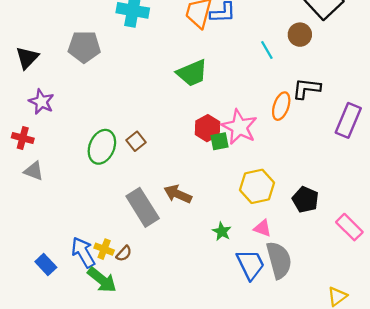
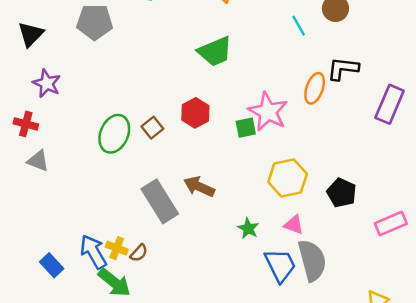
red hexagon: (207, 128) -> (195, 113), moved
pink rectangle: (349, 227) -> (391, 223), turned -68

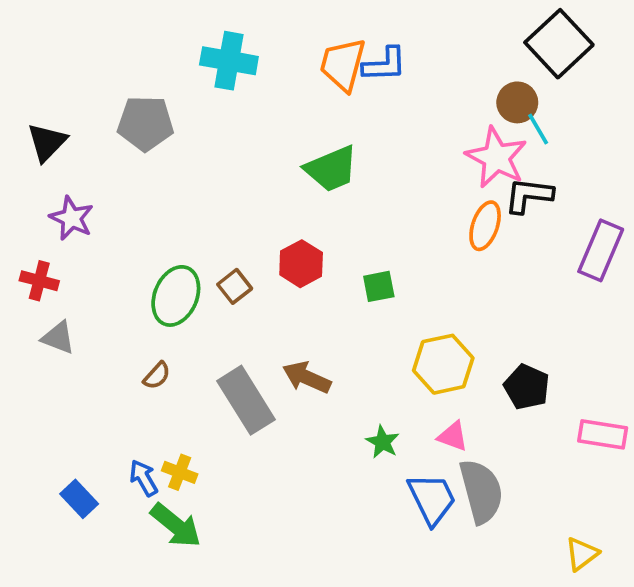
cyan line: (299, 26) -> (538, 129), moved
pink star: (268, 112) -> (496, 157), moved
pink rectangle: (391, 223) -> (603, 434), turned 32
blue arrow: (93, 252) -> (144, 478), size x0.7
brown semicircle: (139, 253) -> (157, 376), moved

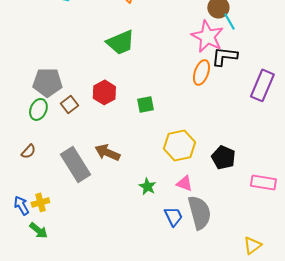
gray pentagon: (145, 123) -> (47, 82), moved
green ellipse: (176, 296) -> (38, 109), size x0.7
yellow cross: (180, 472) -> (40, 202), turned -36
blue trapezoid: (432, 499) -> (173, 216), size x0.7
green arrow: (176, 525) -> (38, 230), size x0.7

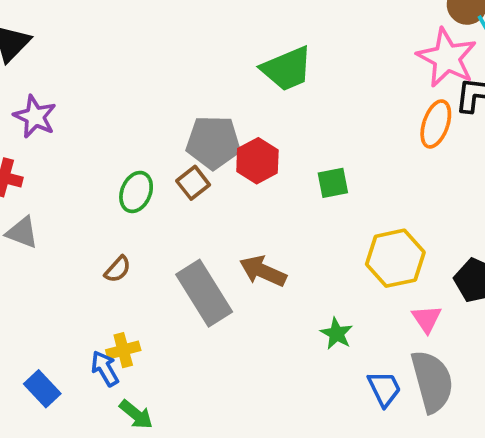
gray pentagon: (47, 82) -> (213, 142), moved
pink triangle: (184, 183) -> (427, 319), moved, turned 36
yellow cross: (40, 202) -> (123, 350), moved

